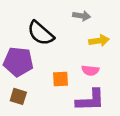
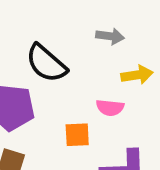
pink semicircle: (90, 70) -> (110, 108), moved

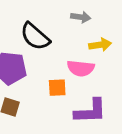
pink semicircle: (110, 108) -> (81, 68), size x1.4

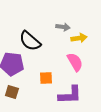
yellow arrow: (100, 45) -> (79, 38), moved
pink semicircle: (81, 68) -> (75, 62), moved, turned -126

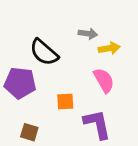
brown square: (12, 92) -> (29, 132), moved
purple L-shape: (70, 95) -> (97, 124), turned -100

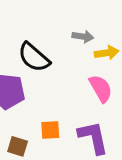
orange square: (65, 102) -> (50, 130), moved

